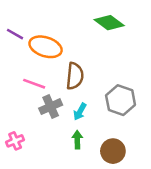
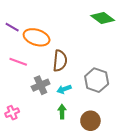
green diamond: (109, 23) -> (103, 18), moved
pink line: (34, 84) -> (18, 62), moved
cyan arrow: (80, 112) -> (64, 89), turned 40

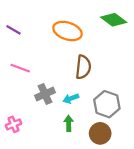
orange ellipse: (37, 37) -> (67, 31), moved
brown semicircle: (60, 61) -> (83, 67), moved
gray hexagon: (97, 80) -> (107, 104), moved

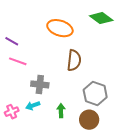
purple line: (13, 30) -> (12, 41), moved
gray cross: (45, 94) -> (40, 84), turned 30
cyan arrow: (71, 99) -> (33, 106), moved

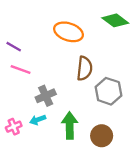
gray cross: (40, 84) -> (46, 96), turned -30
gray hexagon: (95, 93) -> (108, 91), moved
green arrow: (61, 111) -> (70, 125), size x1.6

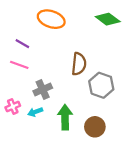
orange ellipse: (69, 32) -> (51, 19), moved
purple line: (14, 47) -> (22, 44), moved
pink cross: (14, 127) -> (13, 107), moved

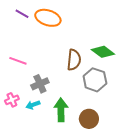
green diamond: (108, 19) -> (103, 52), moved
purple line: (22, 44) -> (22, 14), moved

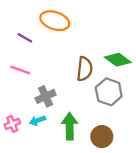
purple line: (22, 14) -> (25, 38), moved
pink cross: (12, 100) -> (12, 124), moved

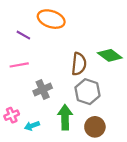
pink line: (20, 70) -> (19, 65), turned -30
gray hexagon: (109, 92) -> (87, 92), moved
cyan arrow: (38, 120) -> (32, 126), moved

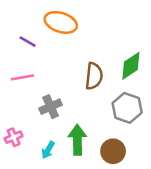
green diamond: (110, 55) -> (131, 66), turned -70
gray hexagon: (87, 92) -> (127, 108), moved
cyan arrow: (32, 126) -> (48, 150), moved, turned -40

